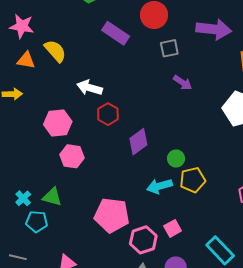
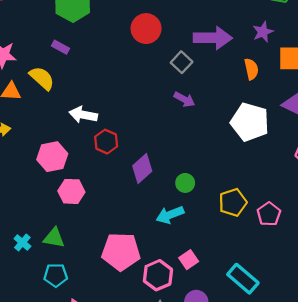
purple rectangle: (116, 33) -> (61, 47), moved, size x0.6
gray square: (169, 48) -> (182, 62), moved, turned -30
yellow pentagon: (193, 180) -> (233, 202), moved
cyan pentagon: (37, 222) -> (56, 275), moved

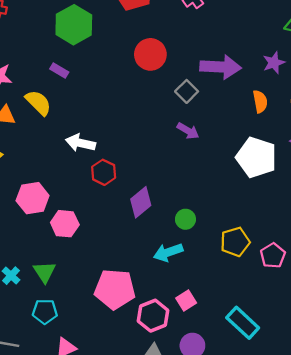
pink hexagon: (52, 157) -> (33, 198), moved
green triangle: (54, 238) -> (45, 272), turned 45

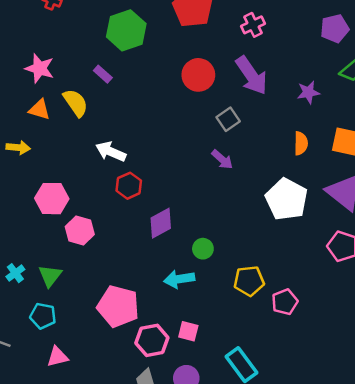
purple star: (274, 63) -> (308, 92), moved
purple arrow: (221, 67) -> (252, 76), moved, turned 42
pink square: (186, 300) -> (188, 331), turned 36

